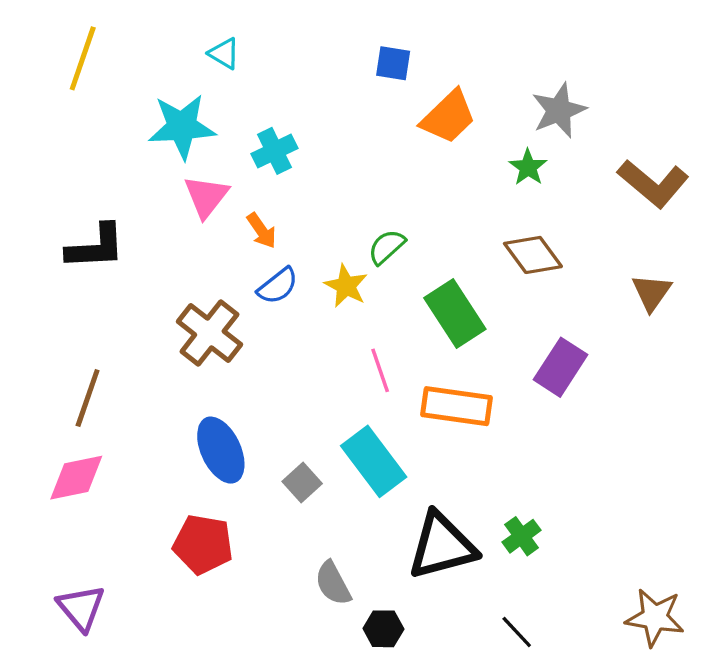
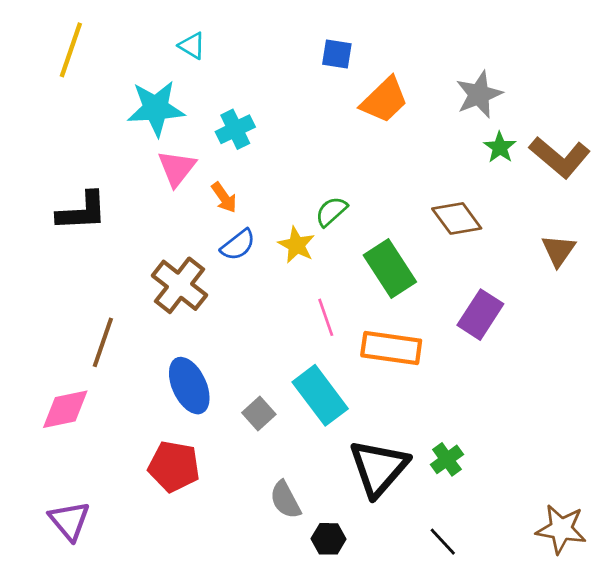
green star: (528, 167) -> (500, 147), moved
brown line: (88, 398) -> (103, 342), moved
black triangle: (442, 546) -> (379, 468), turned -34

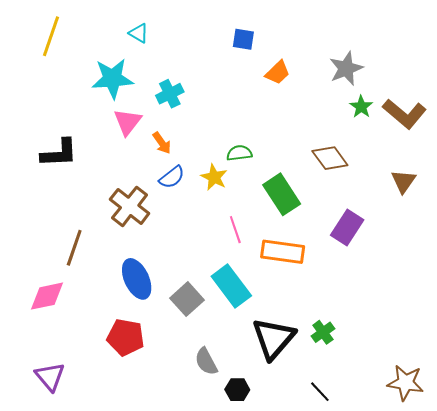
orange trapezoid: (384, 100) -> (278, 73), size x0.7
green semicircle: (331, 211) -> (239, 153), turned 35
gray square: (259, 413) -> (187, 299), size x1.4

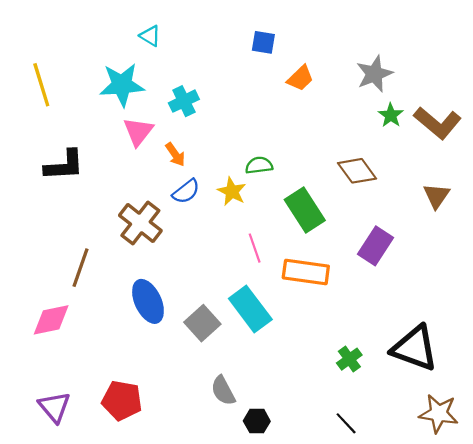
yellow line: (51, 36) -> (41, 85), moved, turned -36
red pentagon: (126, 337) -> (122, 400), moved
black triangle: (274, 338) -> (415, 348), moved, turned -51

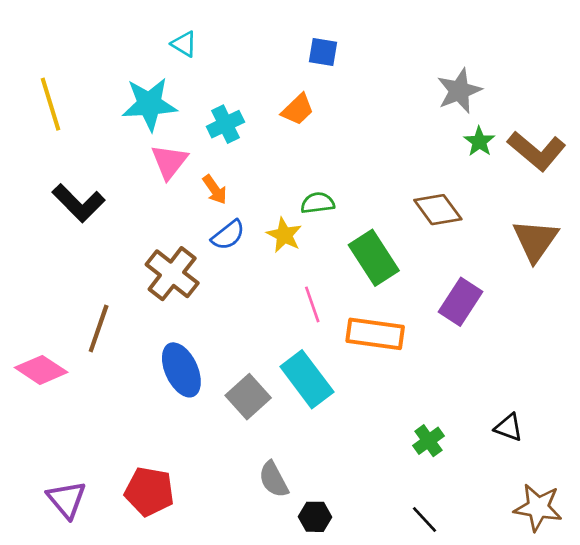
orange trapezoid: (300, 78) -> (298, 109), moved
black L-shape: (64, 165) -> (79, 203), turned 48
brown triangle: (436, 196) -> (535, 240), size x1.4
pink diamond: (51, 320) -> (41, 370), moved, turned 45
black triangle: (415, 348) -> (509, 427), size x0.5

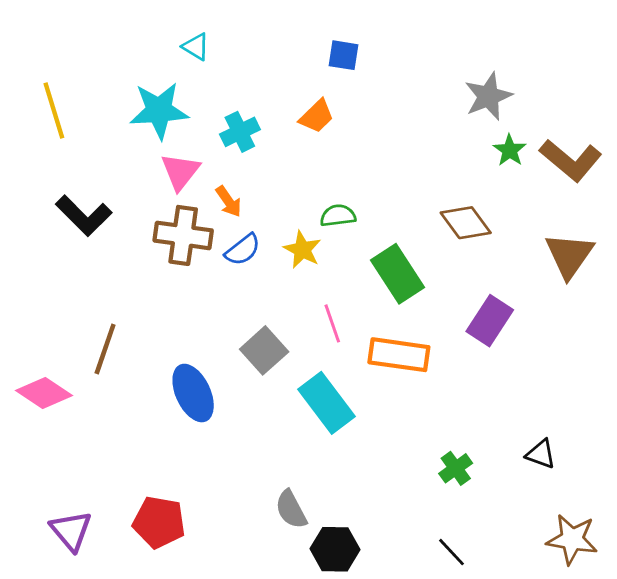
brown cross: (172, 274) -> (183, 235), moved, turned -30
gray square: (248, 397) -> (264, 350), moved
black hexagon: (315, 517) -> (335, 549), size x1.4

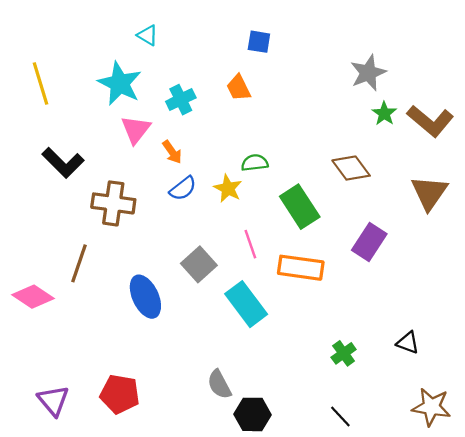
cyan star: (159, 111) -> (120, 83), turned 30
orange trapezoid: (317, 116) -> (239, 88), turned 108
brown cross: (183, 235) -> (113, 203), moved

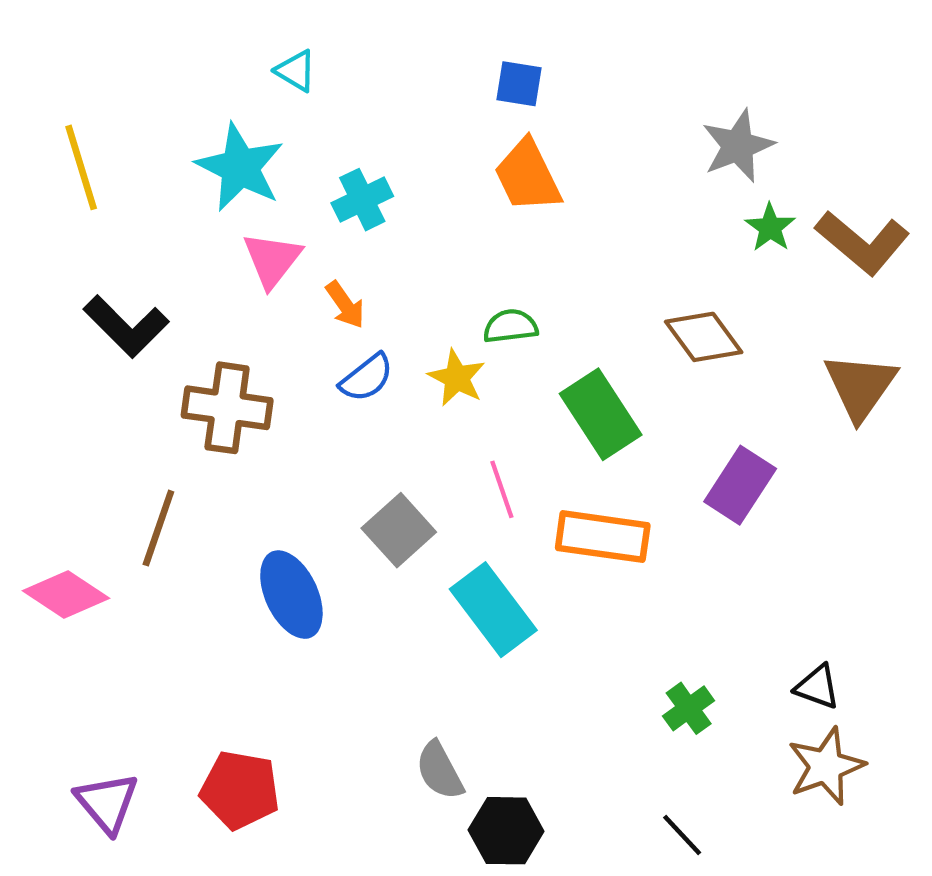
orange trapezoid: (239, 88) -> (528, 176), moved, size x1.4
brown star: (431, 407) -> (826, 766), moved, turned -30

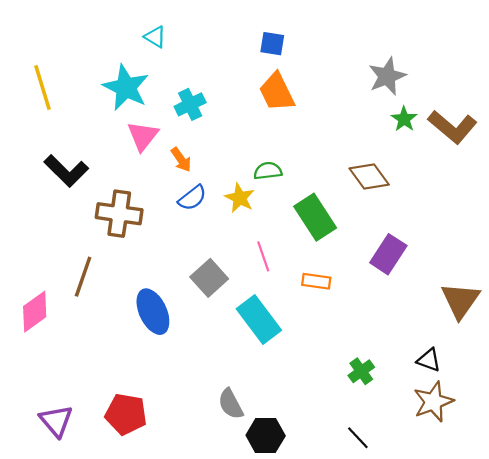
brown triangle: (860, 386) -> (460, 300), moved
orange rectangle: (603, 537) -> (316, 281), size x0.6
pink diamond: (66, 595) -> (35, 312), turned -69

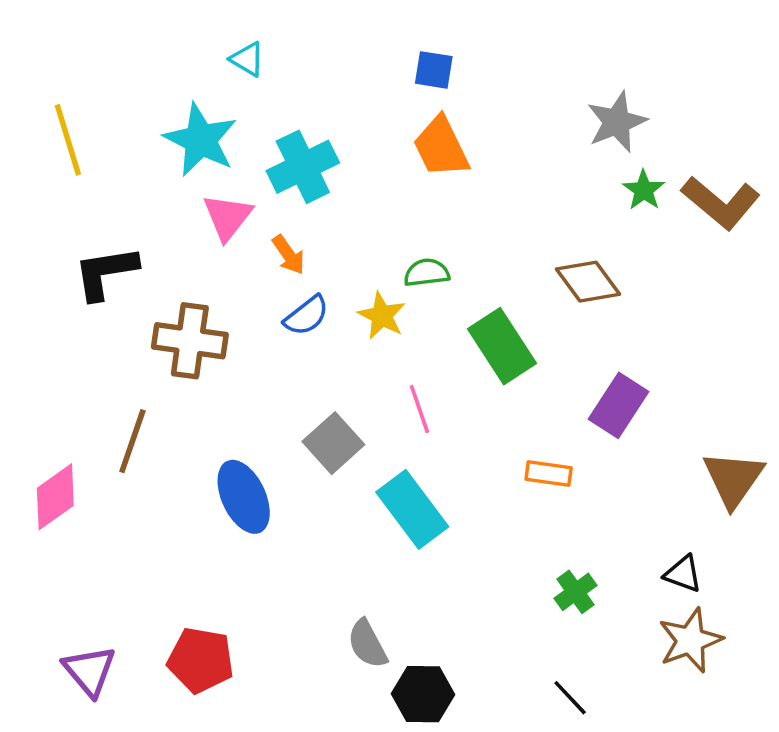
cyan cross: (190, 104) -> (303, 167), size x1.4
black L-shape: (66, 171) -> (106, 273), turned 126
orange rectangle: (316, 281) -> (549, 474), moved

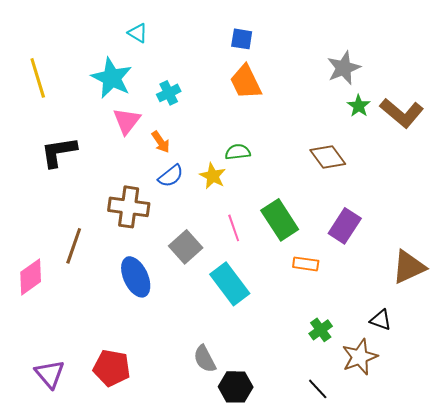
cyan cross: (303, 167) -> (169, 93), size x0.6
brown cross: (190, 341) -> (129, 207), moved
green rectangle: (502, 346) -> (280, 220), moved
brown triangle: (733, 479) -> (409, 267), turned 30
brown star: (690, 640) -> (360, 357), moved

